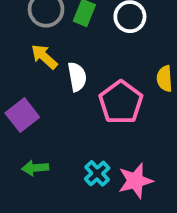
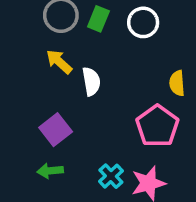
pink pentagon: (121, 102) -> (157, 126), moved
purple square: (22, 115) -> (56, 130), moved

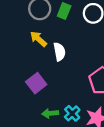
green arrow: (50, 171) -> (50, 113), moved

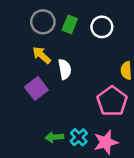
purple square: (36, 83) -> (36, 88), moved

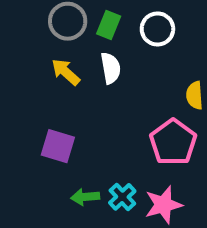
white semicircle: (65, 69) -> (111, 68), moved
purple square: (36, 88) -> (58, 146), moved, turned -35

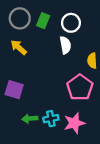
white semicircle: (111, 68) -> (65, 45), moved
cyan cross: (122, 197) -> (51, 119), turned 32

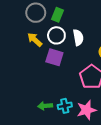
white circle: (71, 23) -> (56, 35), moved
purple square: (14, 90) -> (54, 57), moved

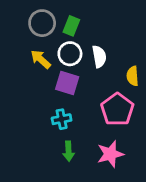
green arrow: (45, 106) -> (69, 151), moved, turned -88
cyan cross: (65, 106) -> (62, 119), moved

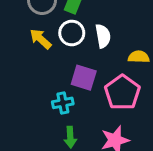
yellow semicircle: (133, 76) -> (139, 57), turned 96
purple square: (67, 83) -> (84, 78), moved

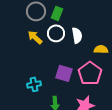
purple square: (84, 78) -> (64, 73), moved
cyan cross: (63, 103) -> (34, 84), moved

